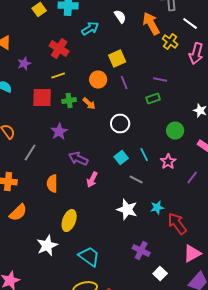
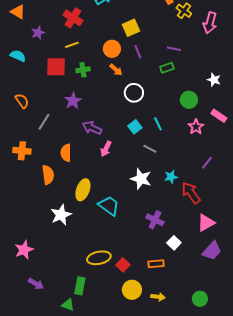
orange arrow: (89, 104) -> (116, 70), moved
pink star: (168, 162) -> (196, 127), moved
purple line: (192, 178) -> (207, 163), moved
orange semicircle: (18, 212) -> (48, 175), moved, turned -54
cyan trapezoid: (89, 256) -> (109, 206), moved

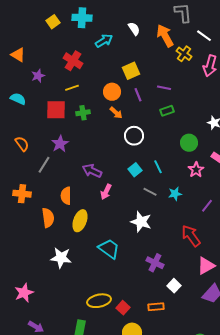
purple line: (174, 49) -> (164, 88), moved
purple star: (73, 101) -> (60, 144), moved
cyan star: (171, 177) -> (175, 194), moved
yellow ellipse: (83, 190) -> (80, 221), moved
white star: (61, 215) -> (61, 258), turned 30

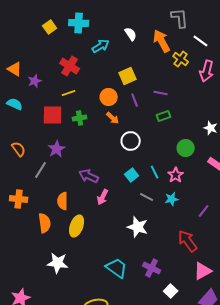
orange triangle: (18, 55) -> (15, 69), moved
pink star: (196, 170) -> (176, 175), moved
cyan trapezoid: (109, 249) -> (117, 268), moved

